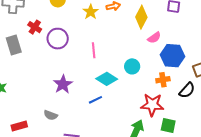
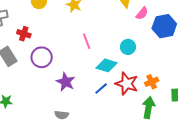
purple circle: (58, 39) -> (42, 57), moved
orange cross: (163, 80) -> (152, 82), moved
red star: (152, 105) -> (127, 84), moved, turned 30

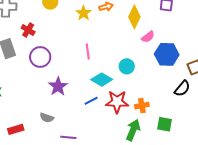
red star: (127, 84) -> (117, 102), turned -30

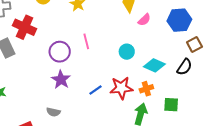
red cross: (28, 30) -> (25, 27), size x1.6
blue hexagon: (167, 54) -> (179, 20), moved
purple circle: (40, 57) -> (60, 52), moved
cyan diamond: (102, 80) -> (154, 65), moved

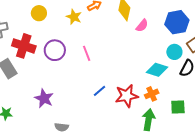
purple circle: (60, 52) -> (55, 50), moved
cyan circle: (127, 52) -> (174, 52), moved
purple star: (61, 80) -> (44, 98), moved
blue line: (95, 90) -> (100, 91), moved

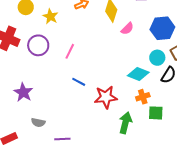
yellow star: (74, 17) -> (50, 16), moved
pink line: (87, 53) -> (70, 51), turned 42
blue line: (100, 91) -> (79, 82), moved, turned 64
orange cross: (152, 94) -> (143, 97), moved

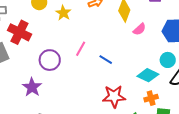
purple circle: (38, 45) -> (50, 60), moved
blue line: (79, 82) -> (106, 60), moved

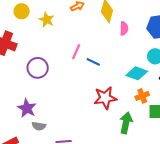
pink semicircle: (139, 29) -> (124, 28), turned -40
pink line: (81, 49) -> (76, 52), moved
purple star: (32, 87) -> (27, 108), moved

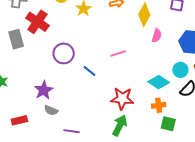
pink line: (76, 52) -> (118, 54), moved, turned 35
blue line: (93, 62) -> (89, 71), moved
green arrow: (126, 123) -> (120, 125), moved

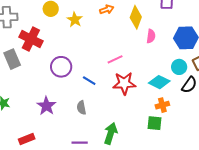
red star: (122, 99) -> (124, 83), moved
gray semicircle: (51, 110) -> (81, 108), moved, turned 64
green square: (168, 124) -> (155, 123), moved
green arrow: (120, 125) -> (111, 133), moved

